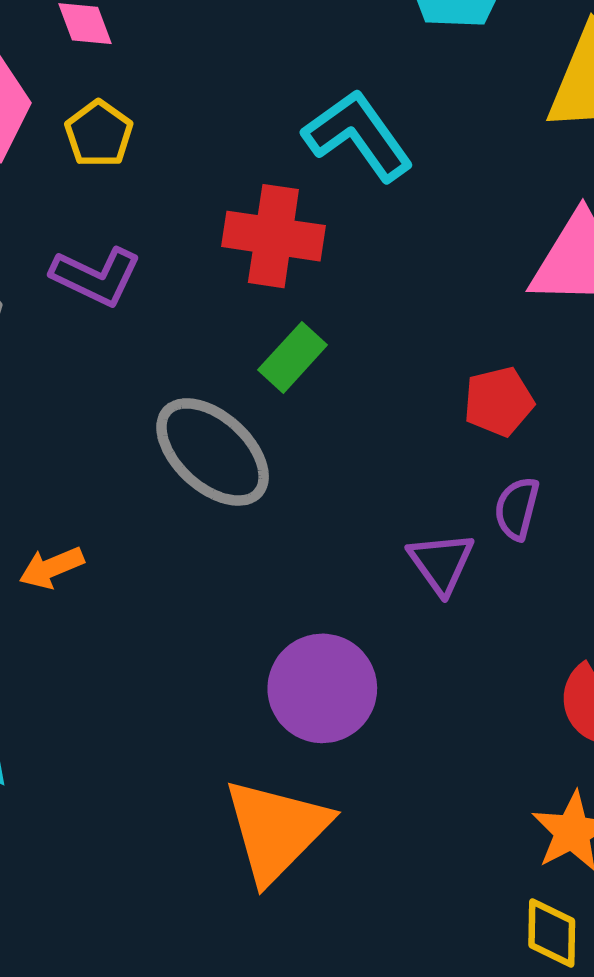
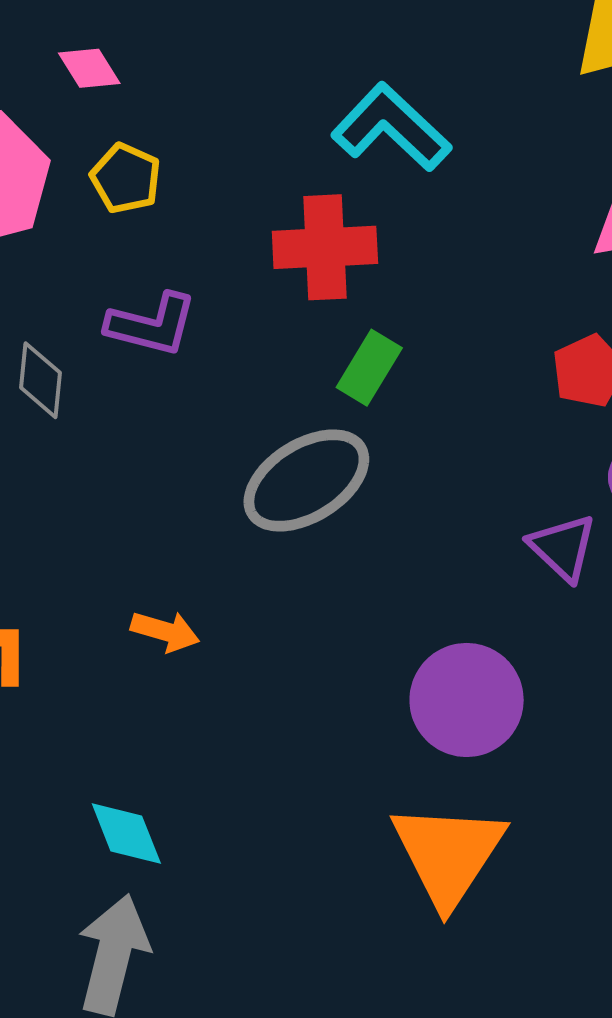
gray ellipse: (213, 452) -> (306, 480), turned -63
orange arrow: (52, 568) -> (165, 631), turned -130

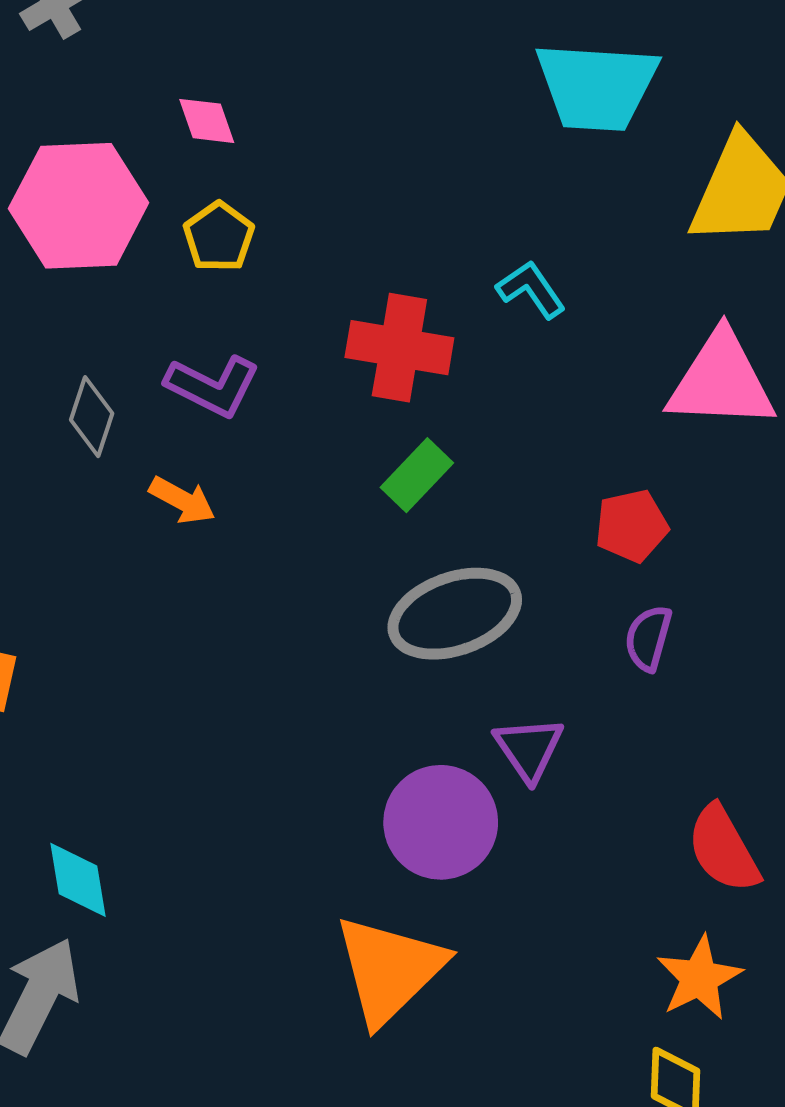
cyan L-shape: (391, 127) -> (531, 289), moved, size x0.6
gray ellipse: (306, 480) -> (455, 614), moved
purple triangle: (563, 548) -> (529, 749), moved
orange arrow: (165, 631) -> (182, 500), moved

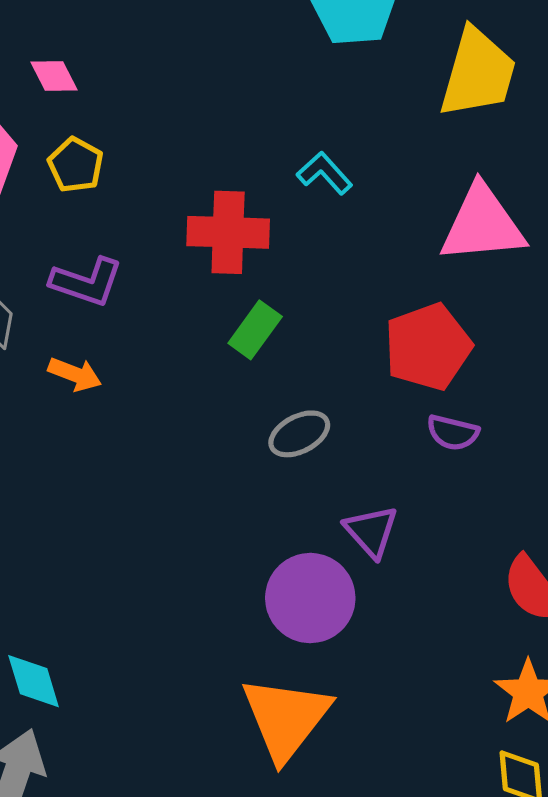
red pentagon: (632, 526) -> (428, 347), size x1.5
gray ellipse: (455, 614) -> (299, 434), size x0.6
purple semicircle: (648, 638) -> (453, 433), turned -84

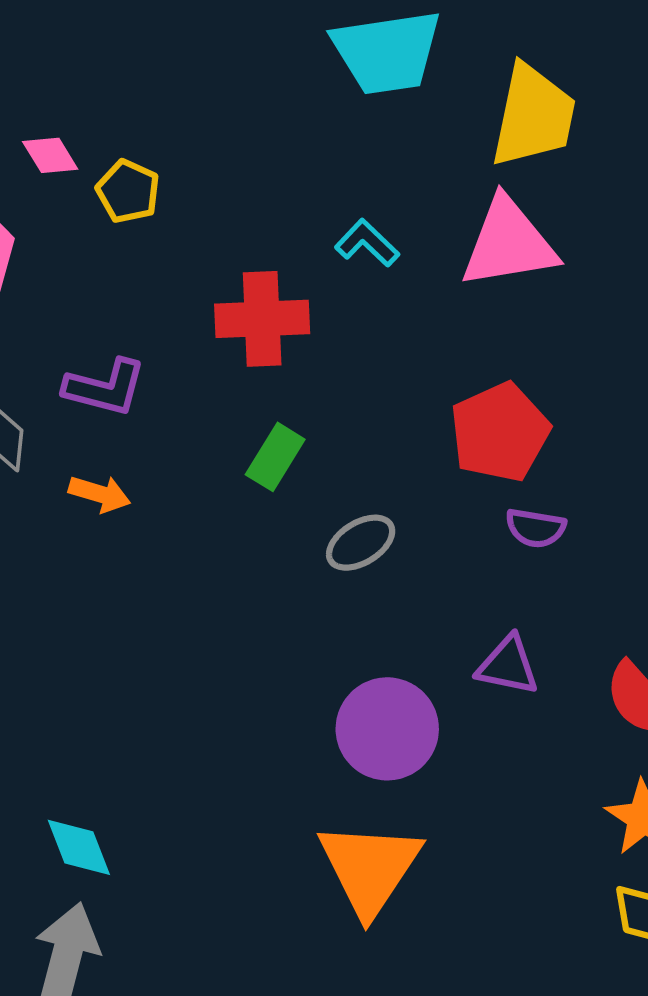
yellow pentagon: (76, 165) -> (128, 191), moved
pink triangle: (482, 224) -> (509, 243), moved
green rectangle: (255, 330) -> (275, 457), moved
purple triangle: (371, 531) -> (508, 665), moved, turned -32

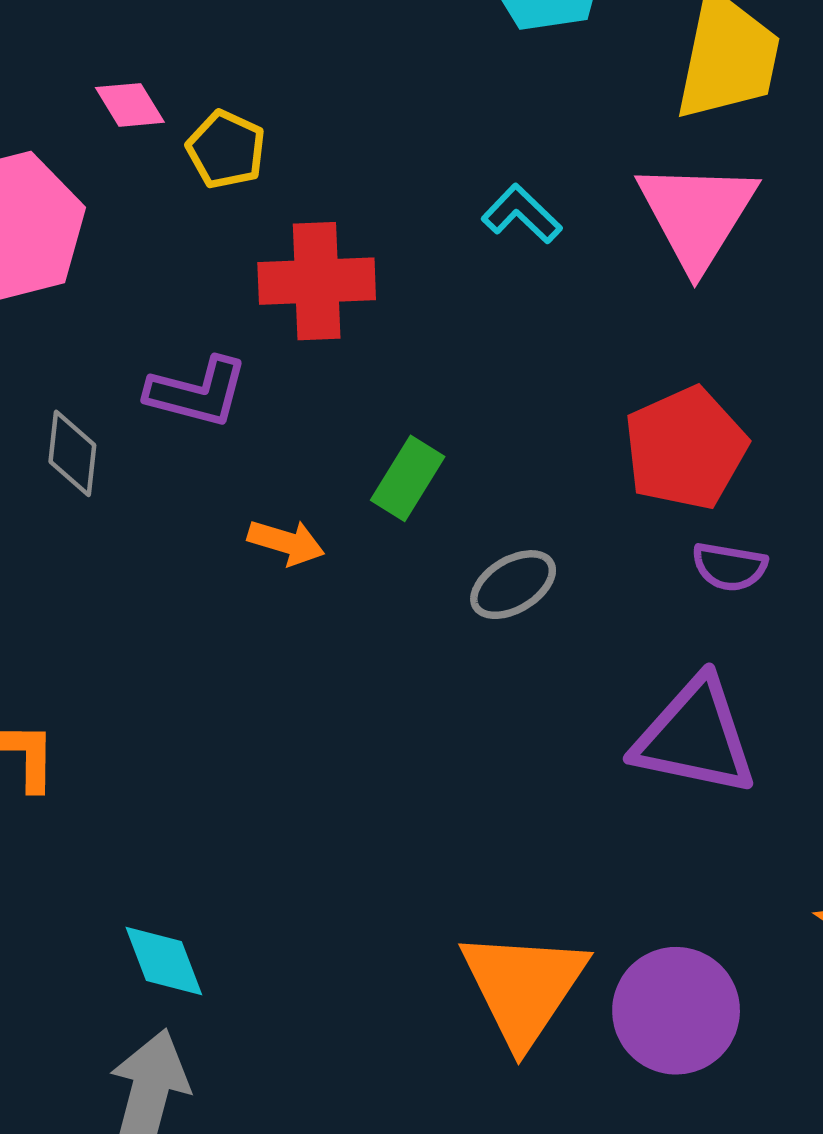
pink triangle: (509, 243) -> (697, 215), turned -49
red cross: (262, 319) -> (317, 281), moved
orange arrow: (100, 494) -> (286, 542), moved
purple triangle: (508, 665) -> (695, 737), size x1.6
purple circle: (387, 729) -> (676, 1011), moved

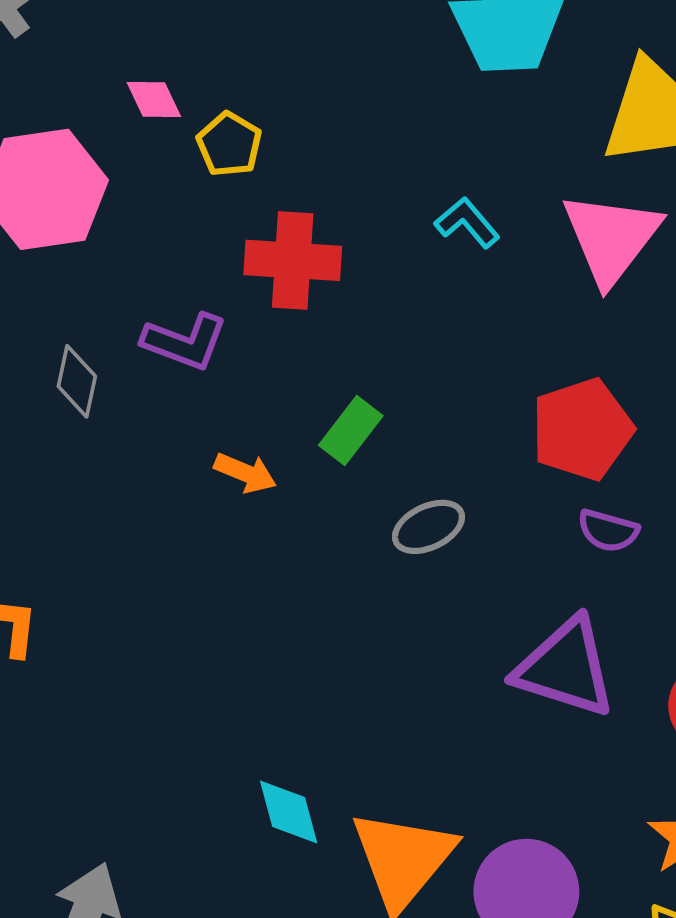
cyan diamond: (164, 961) -> (289, 812), moved

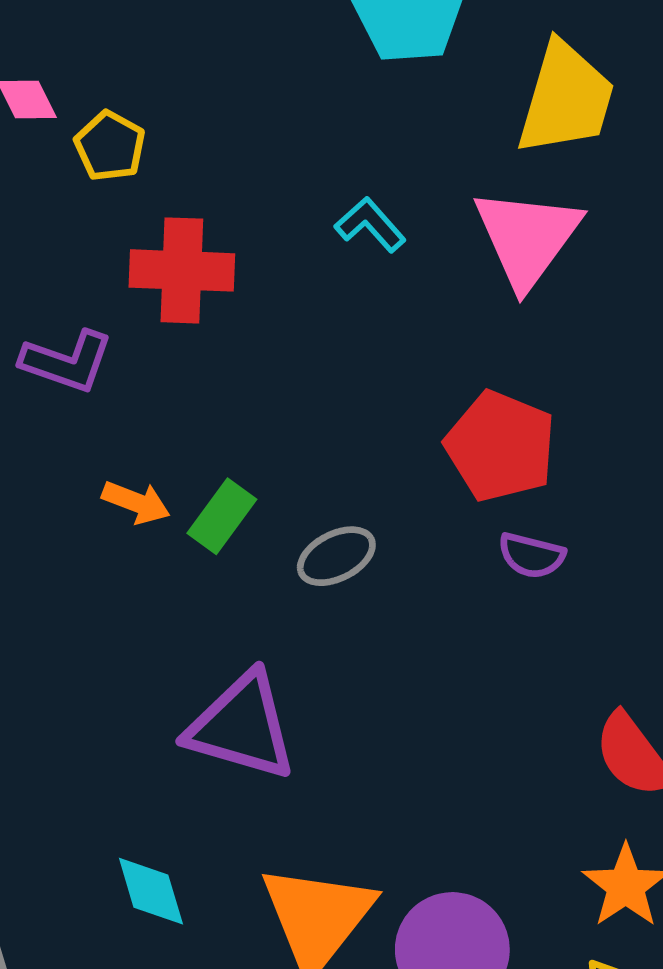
red pentagon: (582, 429) -> (500, 446), turned -30
green rectangle: (351, 430) -> (222, 516), moved
purple triangle: (565, 668) -> (242, 726), moved
cyan diamond: (289, 812) -> (151, 891), moved

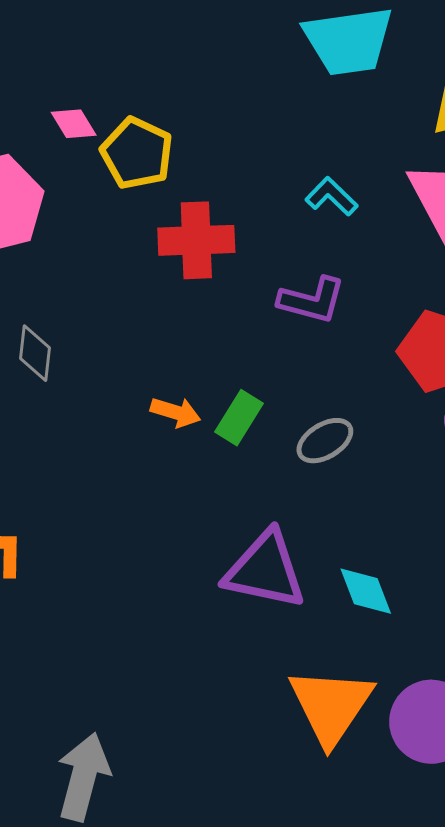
yellow pentagon: (110, 146) -> (137, 153), size x1.4
purple L-shape: (67, 361) -> (312, 300), moved
cyan diamond: (151, 891) -> (366, 591), moved

